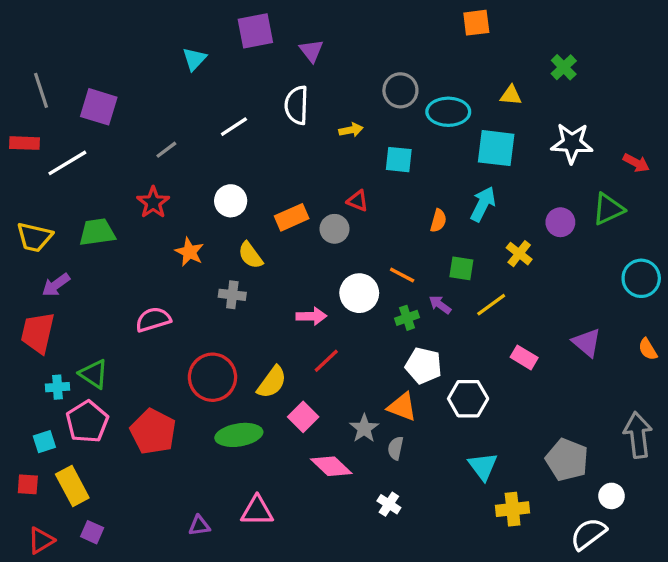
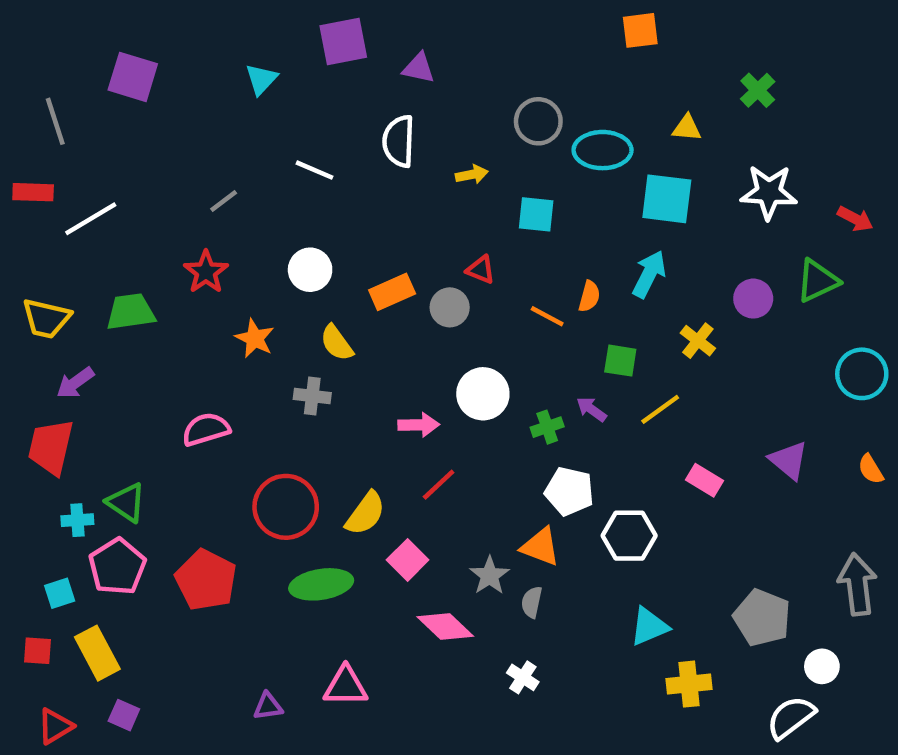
purple triangle: (311, 51) -> (419, 68), turned -40
purple square: (99, 107) -> (133, 77), moved
white line: (234, 127) -> (315, 170), turned 56
orange line: (402, 275) -> (547, 316), moved
cyan triangle: (483, 466) -> (649, 626), turned 44

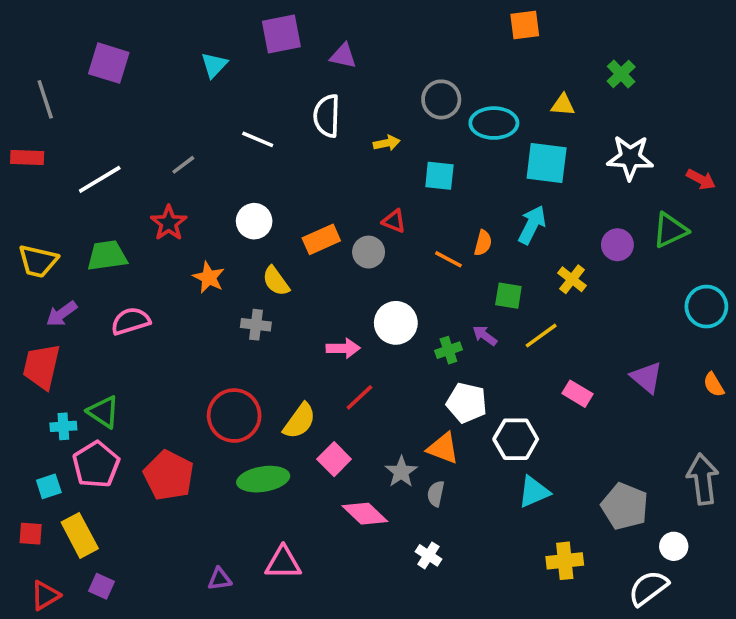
white line: (91, 219) -> (100, 179), moved
pink semicircle: (206, 429) -> (131, 321), moved
cyan triangle: (649, 626) -> (534, 492), moved

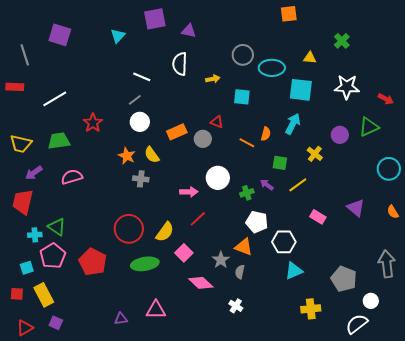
gray line: (183, 165) -> (135, 100), moved
orange star: (209, 277) -> (127, 156), moved

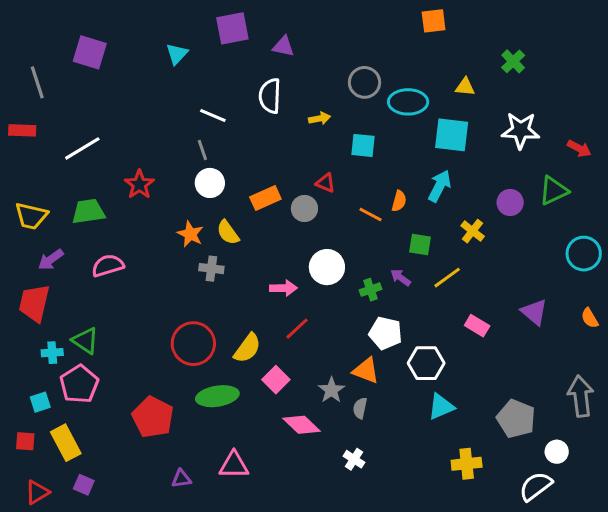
gray line: (135, 100) -> (202, 150), turned -72
red pentagon: (93, 262) -> (153, 417), moved

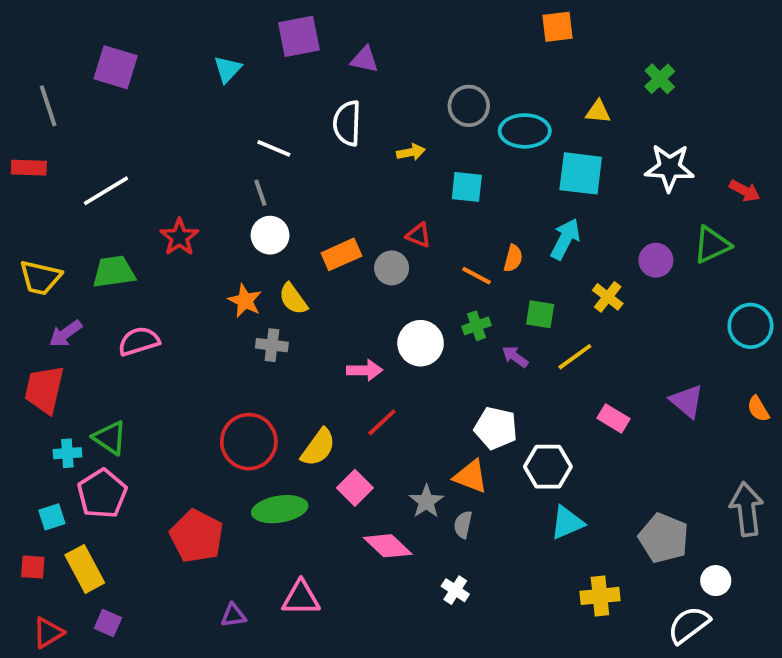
green cross: (371, 290) -> (476, 326), moved

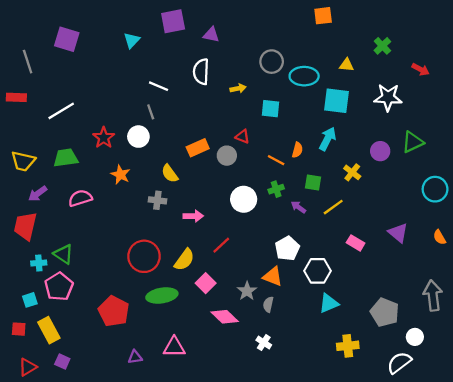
red arrow: (745, 191) -> (420, 69), moved
white circle: (270, 235) -> (138, 137), moved
orange star: (245, 301) -> (121, 175), moved
pink arrow: (365, 370) -> (193, 216), moved
white pentagon: (496, 428) -> (287, 248), turned 30

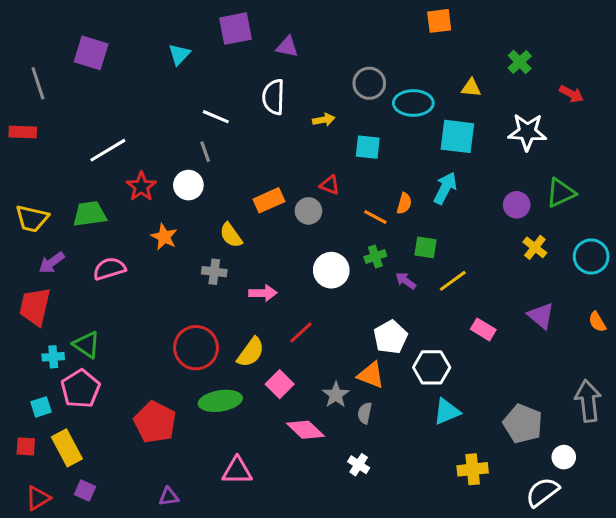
white line: (61, 111) -> (108, 150), moved
yellow cross: (352, 172) -> (535, 247), moved
purple triangle: (135, 357) -> (169, 497), moved

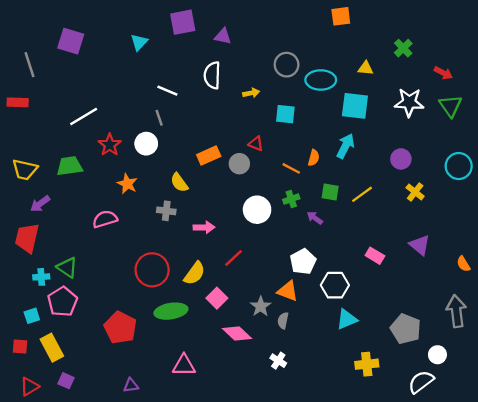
green triangle: (561, 193) -> (450, 106), moved, turned -40
cyan circle: (591, 257) -> (459, 166), moved
pink semicircle: (109, 269) -> (105, 219), moved
yellow line: (453, 281) -> (362, 194), moved
orange semicircle: (597, 322) -> (463, 264), moved

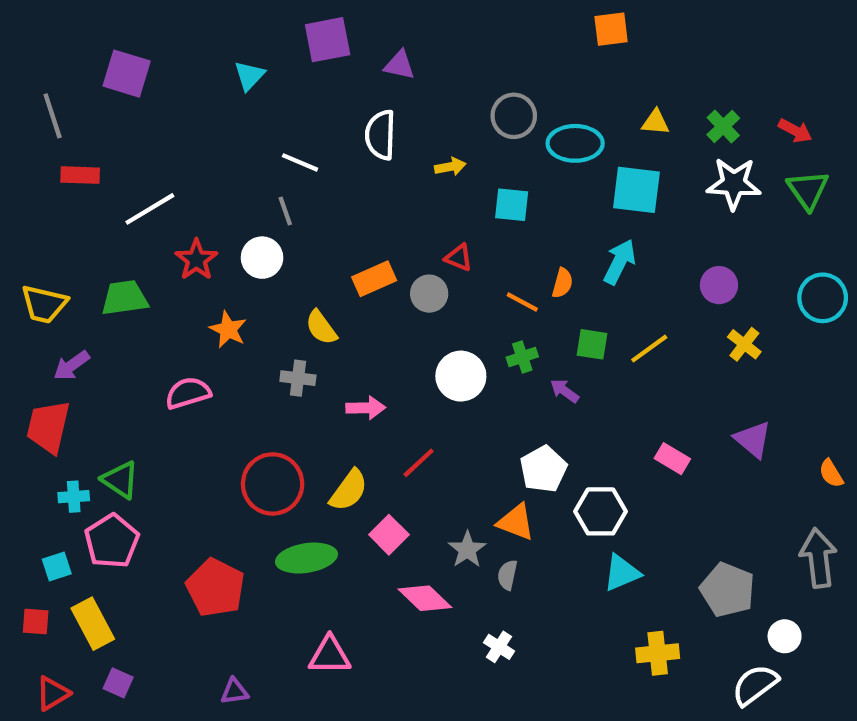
green cross: (403, 48) -> (723, 126), moved
red rectangle: (18, 102) -> (80, 175), moved

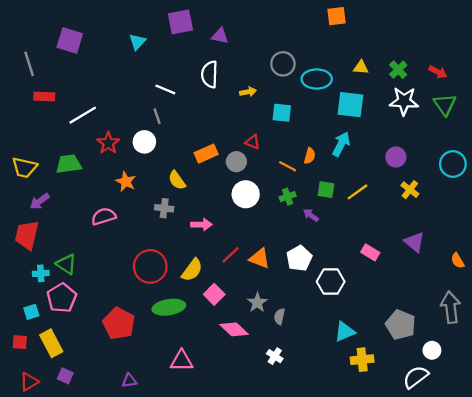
white circle: (461, 376) -> (246, 194), moved
orange triangle: (516, 522) -> (260, 258), moved
cyan triangle: (622, 573) -> (345, 332), moved

